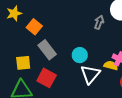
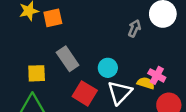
orange square: (34, 27) -> (53, 18), moved, turned 35
red square: (47, 78) -> (85, 93), moved

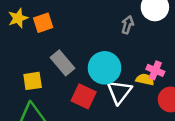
cyan circle: (108, 68) -> (105, 68), size x1.6

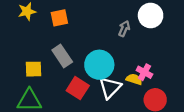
orange square: (43, 23) -> (59, 18), moved

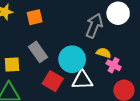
gray arrow: (124, 29) -> (94, 26), size x1.6
yellow semicircle: (134, 79) -> (104, 53), moved
white triangle: (110, 88) -> (82, 80), turned 45

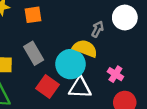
gray arrow: (94, 26) -> (98, 29), size x0.6
yellow semicircle: (104, 53) -> (85, 48), moved, size x1.5

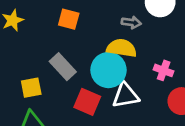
orange square: (33, 15) -> (69, 19), moved, turned 36
gray arrow: (98, 29) -> (131, 22), turned 84

